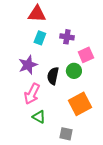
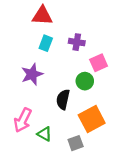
black semicircle: (53, 76) -> (63, 99), moved
pink arrow: (32, 94) -> (23, 120), moved
gray square: (66, 134) -> (76, 143), moved, turned -32

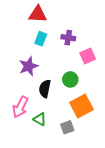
green circle: (85, 81) -> (70, 79), moved
black semicircle: (63, 99) -> (45, 89), moved

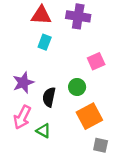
purple cross: (68, 38) -> (78, 16), moved, size x1.5
purple star: (29, 66) -> (23, 83), moved
gray square: (67, 127) -> (101, 145), moved, turned 32

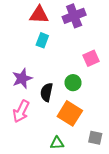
purple cross: (78, 16) -> (74, 16), turned -30
orange square: (89, 116) -> (70, 113), moved, turned -30
green triangle: (43, 131) -> (57, 143), moved, turned -32

